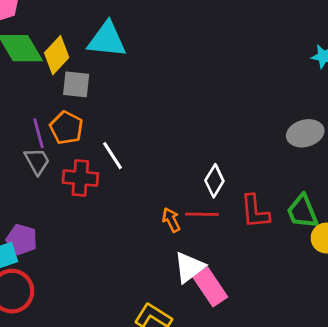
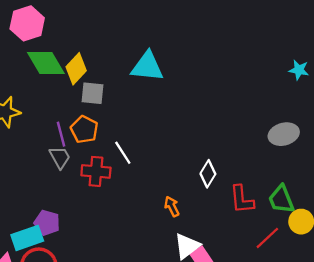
cyan triangle: (107, 40) -> (147, 66), moved
red line: (202, 214) -> (267, 238), moved, turned -44

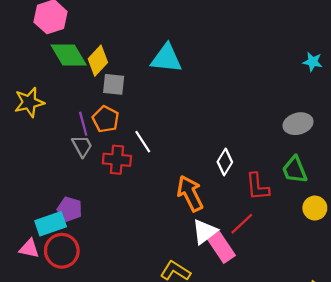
green trapezoid: (281, 199) -> (295, 170), moved
orange arrow: (172, 206) -> (190, 193), size x1.8
red line: (267, 238) -> (242, 224), moved

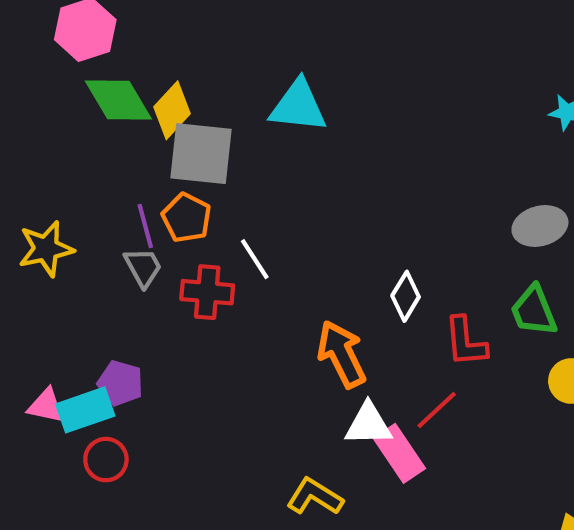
gray square: (114, 84) -> (201, 154), size x1.6
yellow star: (29, 102) -> (46, 249), moved
white triangle: (205, 232) -> (368, 424), turned 36
pink triangle: (29, 249) -> (46, 406), moved
red circle: (62, 251) -> (106, 460), size x0.7

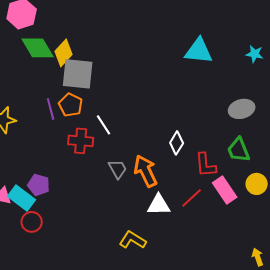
cyan triangle: (298, 106) -> (199, 51), moved
gray trapezoid: (143, 267) -> (118, 169), moved
cyan rectangle: (85, 410) -> (22, 198), turned 56
pink rectangle: (399, 453) -> (225, 190), moved

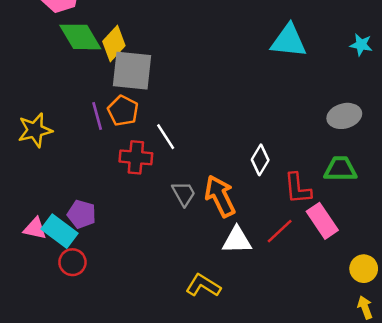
green trapezoid: (239, 150) -> (340, 169), turned 112
yellow circle: (257, 184) -> (364, 269), moved

